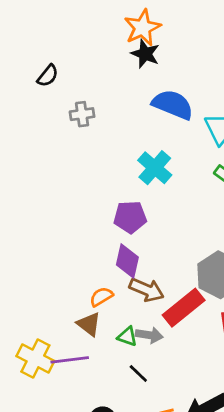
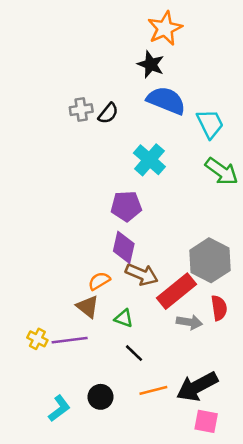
orange star: (142, 28) -> (165, 28), moved
black star: (145, 54) -> (151, 64), moved
black semicircle: (48, 76) -> (108, 113), moved
gray arrow: (149, 335) -> (189, 322), moved
yellow cross: (35, 358) -> (37, 339), size x0.6

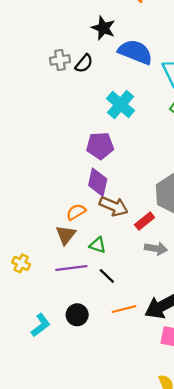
black star: (151, 64) -> (103, 28), moved
red rectangle: (177, 291) -> (145, 221), size x0.6
brown triangle: (88, 307) -> (66, 235), turned 30
purple line: (70, 340) -> (71, 268), moved

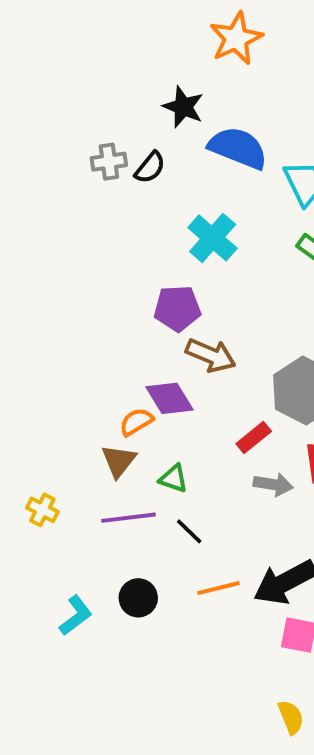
purple diamond: (98, 182) -> (170, 398), moved, turned -44
brown arrow: (114, 206) -> (211, 355), moved

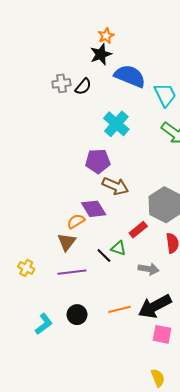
orange star: (236, 38) -> (106, 36), moved, size x0.6
black star: (183, 107) -> (101, 54), turned 30
green triangle: (173, 479) -> (118, 248), moved
gray arrow: (273, 484) -> (149, 269), moved
black line: (189, 531) -> (104, 255), moved

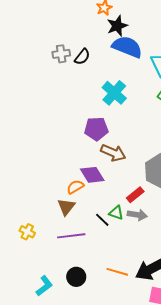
black star: (101, 54) -> (117, 26), moved
gray arrow: (149, 269) -> (137, 215), moved
orange line: (120, 309) -> (117, 272), turned 30

